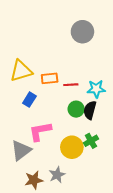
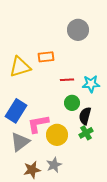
orange rectangle: (50, 78) -> (46, 57), moved
blue rectangle: (29, 100) -> (16, 111), moved, size x1.6
black semicircle: (90, 110) -> (85, 116), moved
yellow circle: (72, 147) -> (57, 135), moved

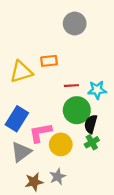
gray circle: (78, 30) -> (75, 24), moved
green circle: (72, 103) -> (77, 110), size x1.6

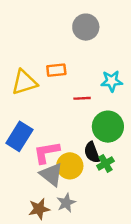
cyan star: (97, 90) -> (112, 81), moved
green circle: (77, 110) -> (108, 127), moved
black semicircle: (91, 124) -> (92, 152), moved, turned -36
gray triangle: (21, 152) -> (51, 174), moved, turned -45

